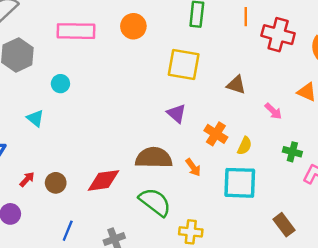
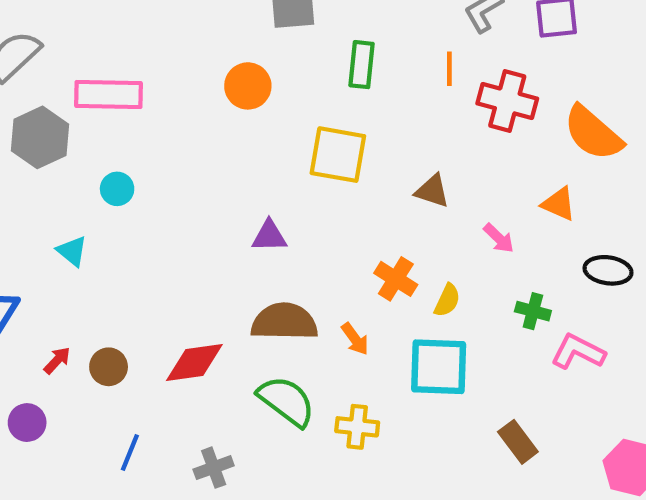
pink rectangle: (76, 31) -> (109, 95), moved
purple triangle: (176, 114) -> (269, 236), moved, turned -42
yellow cross: (191, 232) -> (357, 427), moved

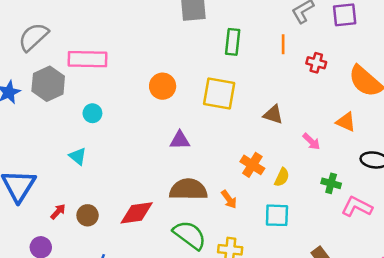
orange circle: (248, 86) -> (163, 86), moved
red cross: (507, 101) -> (316, 63), size x0.6
cyan triangle: (72, 251) -> (78, 156), moved
cyan square: (439, 367) -> (277, 215), size x0.7

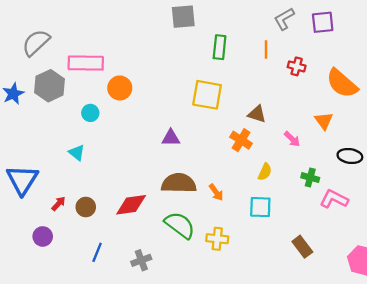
orange circle: (163, 86) -> (120, 88), moved
orange triangle: (346, 122) -> (324, 121), turned 30
orange cross: (252, 165) -> (241, 140), moved

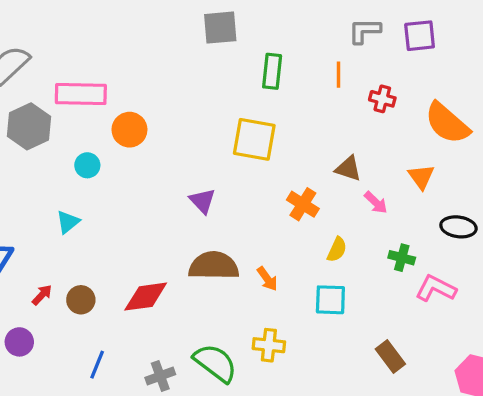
gray L-shape: (284, 19) -> (364, 31), turned 30
brown triangle: (257, 114) -> (348, 169), moved
purple triangle: (171, 138) -> (202, 201), turned 48
cyan triangle: (77, 153) -> (68, 222), turned 42
green semicircle: (180, 225) -> (215, 363), moved

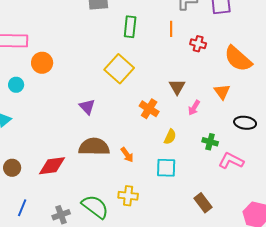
yellow square: (254, 139) -> (119, 69), turned 32
brown triangle: (348, 169) -> (177, 87), turned 42
pink arrow: (376, 203) -> (194, 108), turned 77

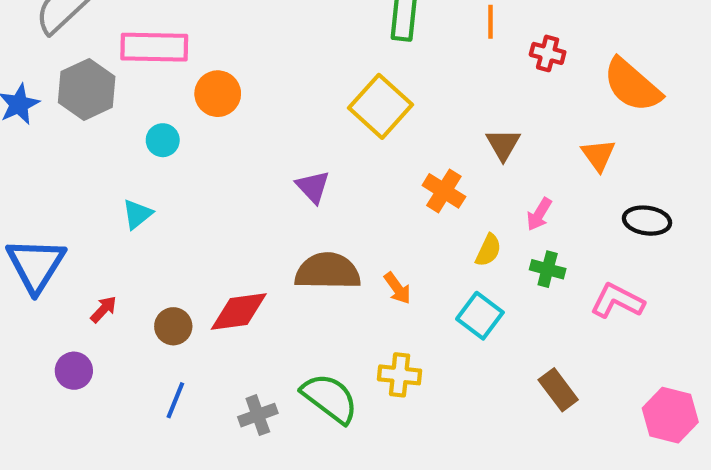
pink arrow: (194, 108) -> (539, 214), moved
green cross: (210, 142) -> (548, 269), moved
brown circle: (12, 168) -> (173, 326), moved
cyan square: (166, 168) -> (480, 316), turned 35

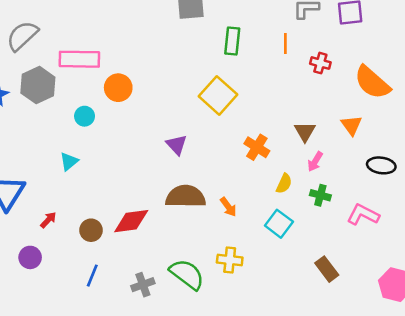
brown triangle: (503, 144) -> (305, 132), moved

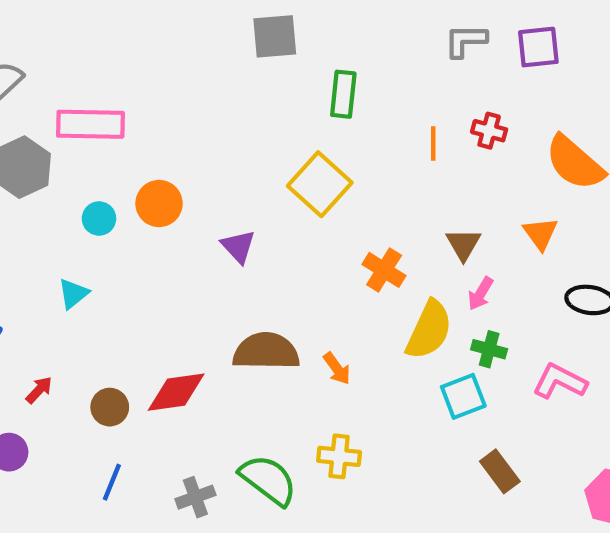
orange line: (285, 44) -> (433, 144), moved
orange circle: (118, 88) -> (159, 204), moved
purple triangle: (177, 145) -> (238, 246), moved
yellow semicircle: (284, 184) -> (429, 330), size x1.8
cyan square: (279, 224) -> (463, 396), moved, turned 32

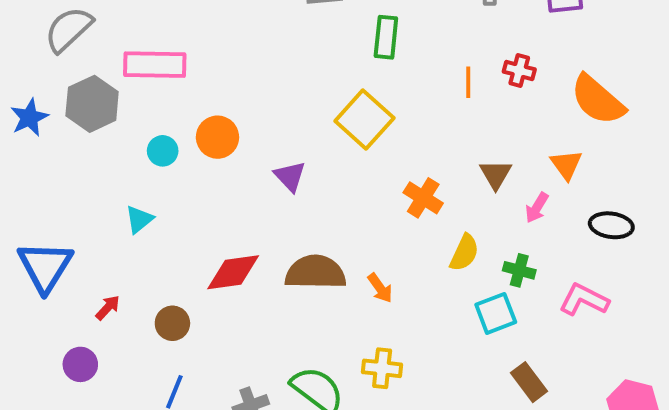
pink arrow: (480, 294) -> (537, 208), moved
yellow semicircle: (429, 330) -> (464, 253), size x0.7
red diamond: (176, 392) -> (233, 272), moved

